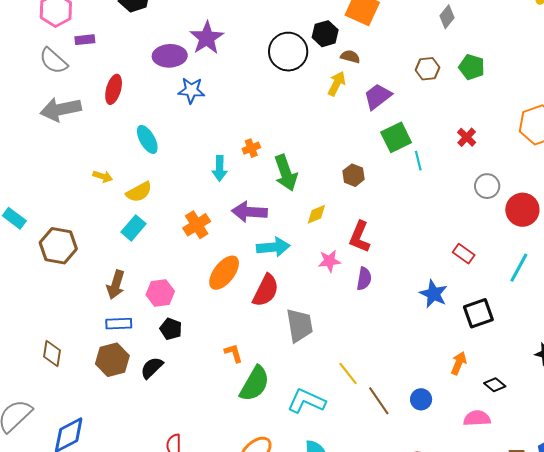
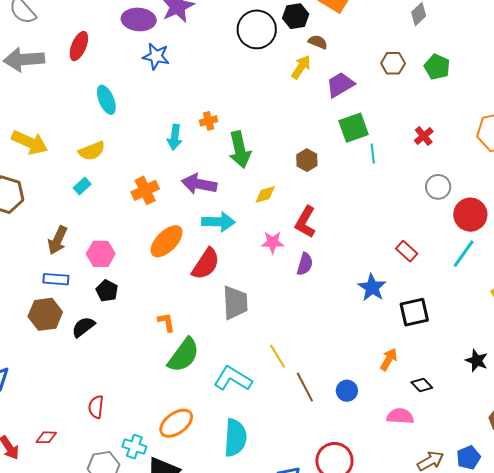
yellow arrow: (103, 176) -> (30, 142), moved, size x1.8
cyan rectangle: (134, 228) -> (82, 186), size x0.7
cyan line: (519, 268) -> (464, 254), moved

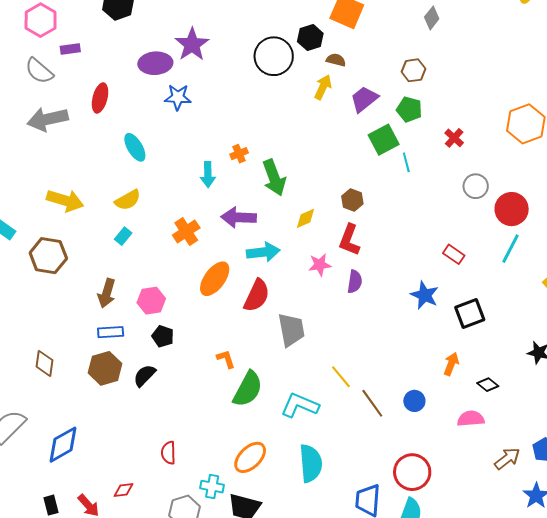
green pentagon: (437, 67) -> (409, 109), moved
brown hexagon: (307, 160) -> (352, 200), moved

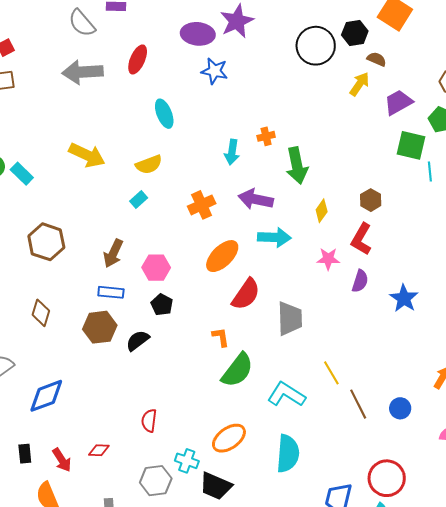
green square: (384, 140) -> (411, 145), turned 32
yellow diamond: (306, 218) -> (322, 211), turned -40
brown hexagon: (48, 256) -> (46, 242), moved
blue star: (425, 295) -> (404, 298), moved
red semicircle: (257, 296) -> (246, 294), moved

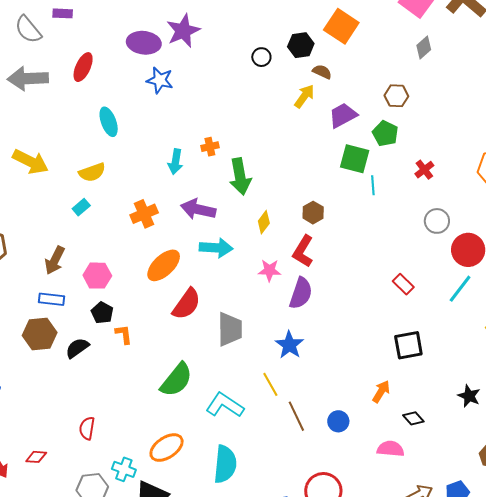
black circle: (316, 46) -> (261, 57), size x0.5
purple semicircle: (360, 281) -> (301, 293), size x1.4
blue star: (404, 298) -> (289, 345), moved
orange L-shape: (221, 337) -> (124, 334), moved

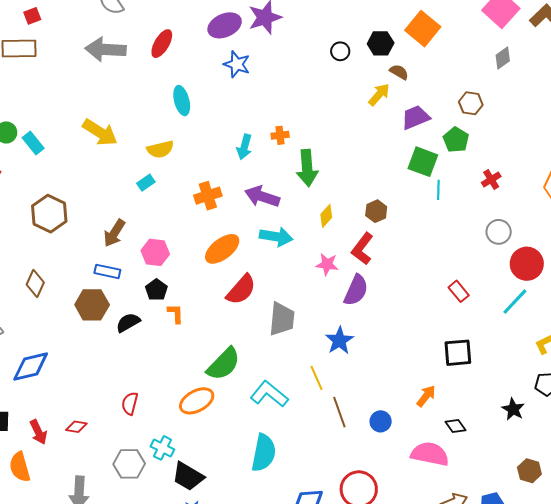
purple ellipse: (144, 43) -> (225, 25), turned -36
orange ellipse: (167, 448) -> (197, 401), moved
pink semicircle: (391, 449) -> (430, 454), size x1.4

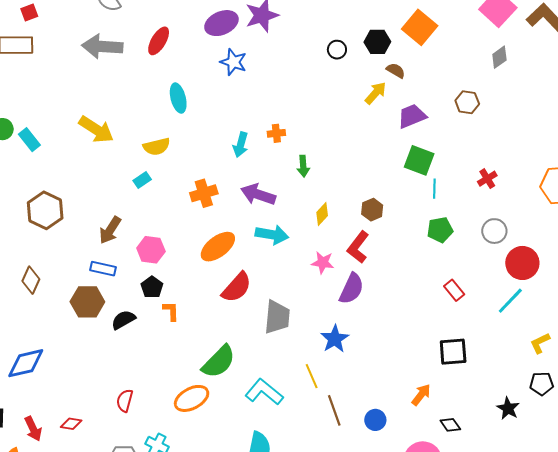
green pentagon: (456, 140) -> (440, 230), moved, turned 30
green arrow: (307, 168) -> (303, 166), size x0.6

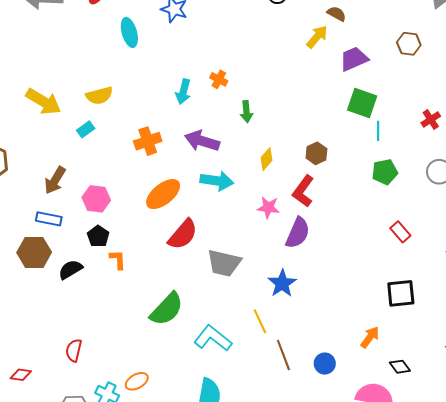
cyan ellipse: (178, 98) -> (129, 32), moved
yellow arrow: (96, 129) -> (43, 102), moved
orange cross: (276, 133) -> (219, 79), turned 36
gray trapezoid: (277, 317) -> (224, 263), turned 99
orange ellipse: (192, 398) -> (137, 381), moved, size x0.7

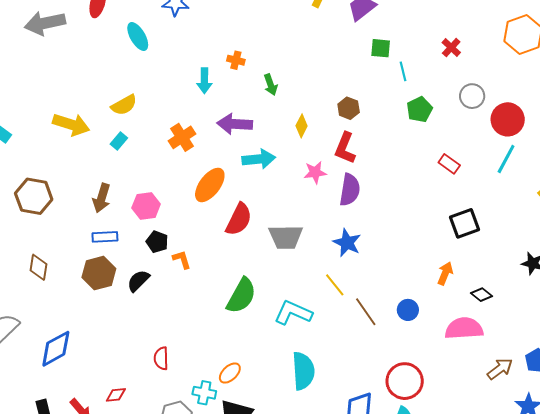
green square: (362, 103) -> (381, 48), size x0.7

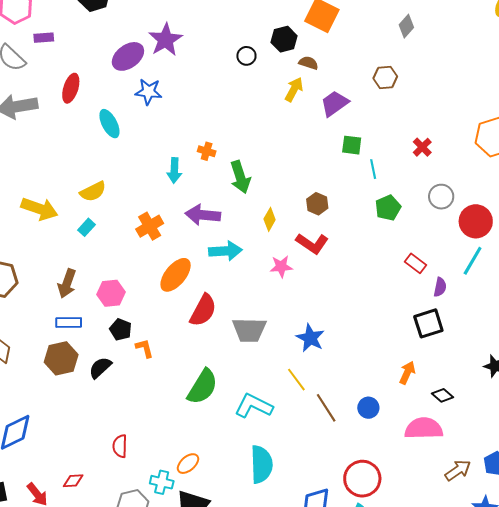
green arrow: (271, 85) -> (240, 177), size x1.5
red L-shape: (345, 148) -> (312, 243), turned -80
purple semicircle: (350, 190) -> (440, 287), moved, size x0.6

